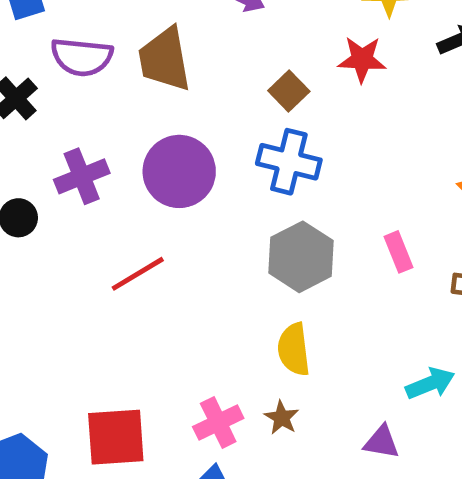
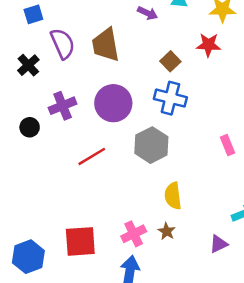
purple semicircle: (82, 57) -> (63, 44), turned -120
gray hexagon: (301, 257) -> (151, 145), moved
purple triangle: (381, 442) -> (219, 244), turned -36

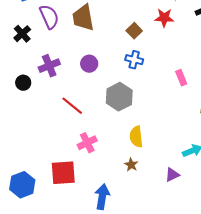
blue cross: (170, 98) -> (134, 60), size x0.7
purple circle: (113, 103) -> (89, 64), size x0.6
pink rectangle: (227, 145) -> (181, 78), moved
red line: (92, 156) -> (72, 106), turned 70
pink cross: (134, 234) -> (87, 143), moved

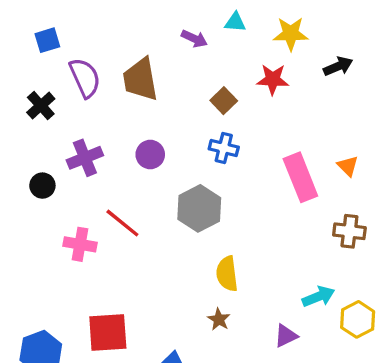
pink rectangle: (181, 78) -> (300, 177), size x1.8
pink cross: (87, 143) -> (80, 244), moved, turned 36

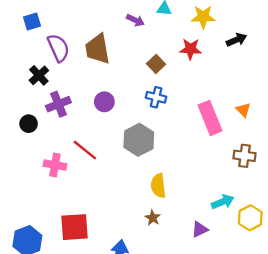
black cross: (41, 106) -> (39, 75), moved

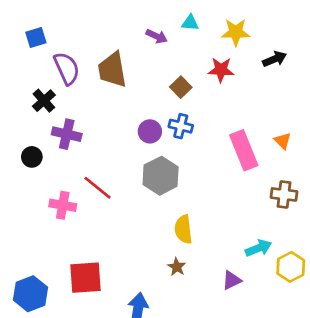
purple circle: (104, 102) -> (150, 131), moved
purple cross: (58, 104) -> (67, 134), turned 35

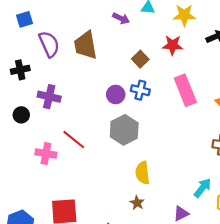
black cross: (44, 101) -> (20, 70), moved, turned 30
pink rectangle: (244, 150) -> (185, 90), moved
cyan arrow: (259, 248) -> (203, 188), turned -30

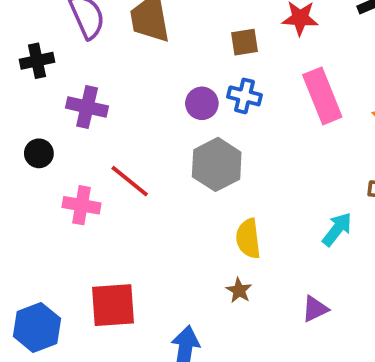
brown square: (140, 59) -> (244, 42), turned 35
black circle: (21, 115) -> (39, 153), moved
cyan arrow: (203, 188) -> (337, 229), moved

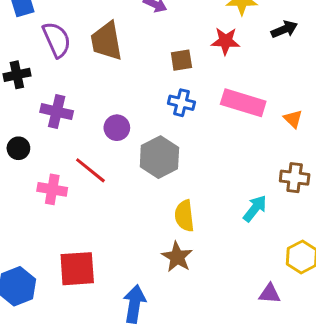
pink rectangle: (322, 96) -> (243, 103), turned -51
purple circle: (202, 103) -> (117, 128), moved
brown star: (239, 290) -> (177, 257), size x1.5
purple triangle: (315, 309) -> (270, 294), moved, turned 30

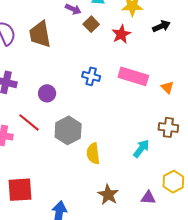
red star: (226, 41) -> (121, 34), turned -30
brown square: (181, 60) -> (91, 24), moved, turned -35
gray hexagon: (159, 157) -> (68, 130), moved
brown star: (177, 257) -> (108, 195), moved
purple triangle: (270, 294) -> (148, 198), moved

